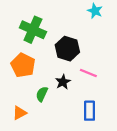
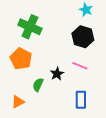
black hexagon: (67, 49) -> (83, 37), moved

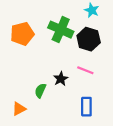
green cross: (30, 27) -> (61, 30), moved
orange pentagon: (21, 59) -> (22, 34), moved, turned 30

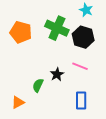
orange pentagon: (22, 34) -> (21, 32), turned 30

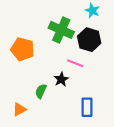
orange pentagon: (21, 32) -> (23, 49), moved
pink line: (80, 66) -> (75, 63), moved

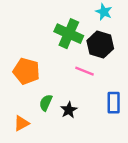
orange pentagon: (23, 49) -> (26, 71), moved
black star: (61, 79) -> (69, 110), moved
blue rectangle: (87, 107) -> (114, 103), moved

